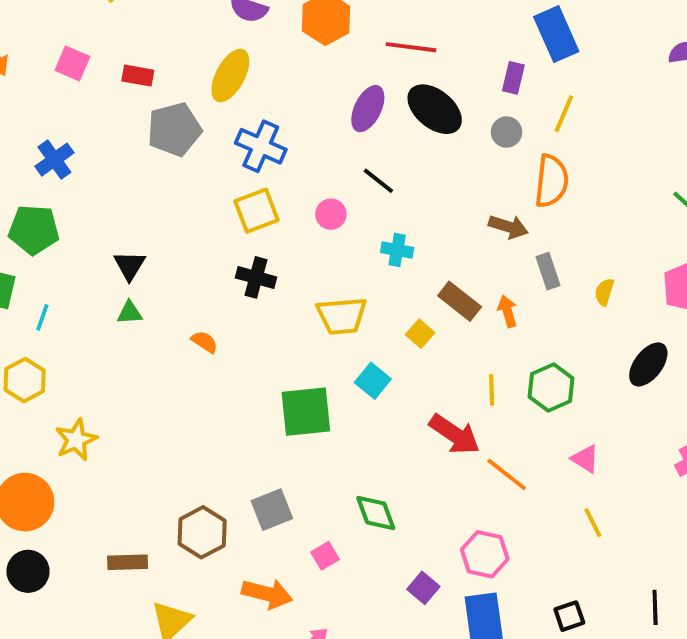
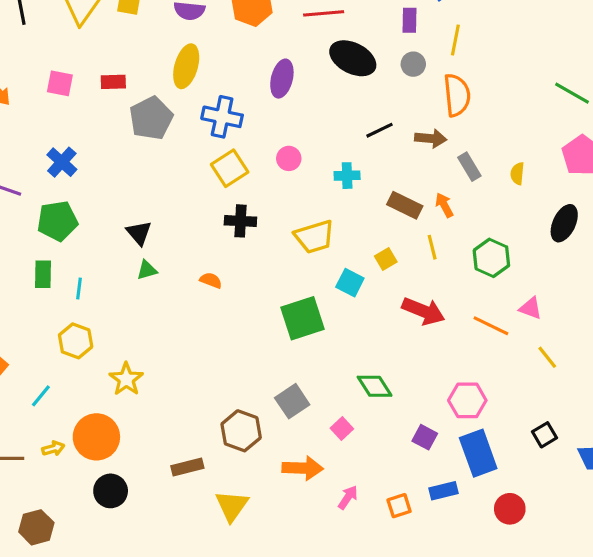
purple ellipse: (368, 109) -> (282, 79), moved
black line: (378, 181) -> (379, 130), moved, turned -52
yellow square: (420, 334) -> (386, 259), moved, turned 30
yellow line: (492, 390) -> (432, 247), moved
orange line: (507, 474) -> (491, 326), moved

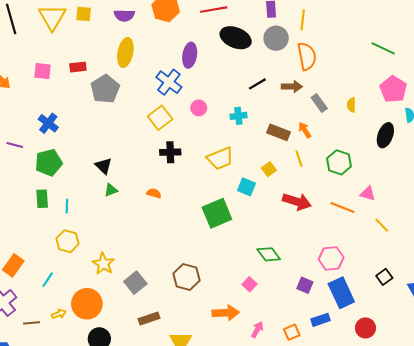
gray circle: (413, 64) -> (276, 38), size x1.5
blue cross: (222, 117) -> (169, 82), moved, turned 30
gray square: (292, 401) -> (135, 283), moved
brown hexagon: (241, 431) -> (186, 277), moved

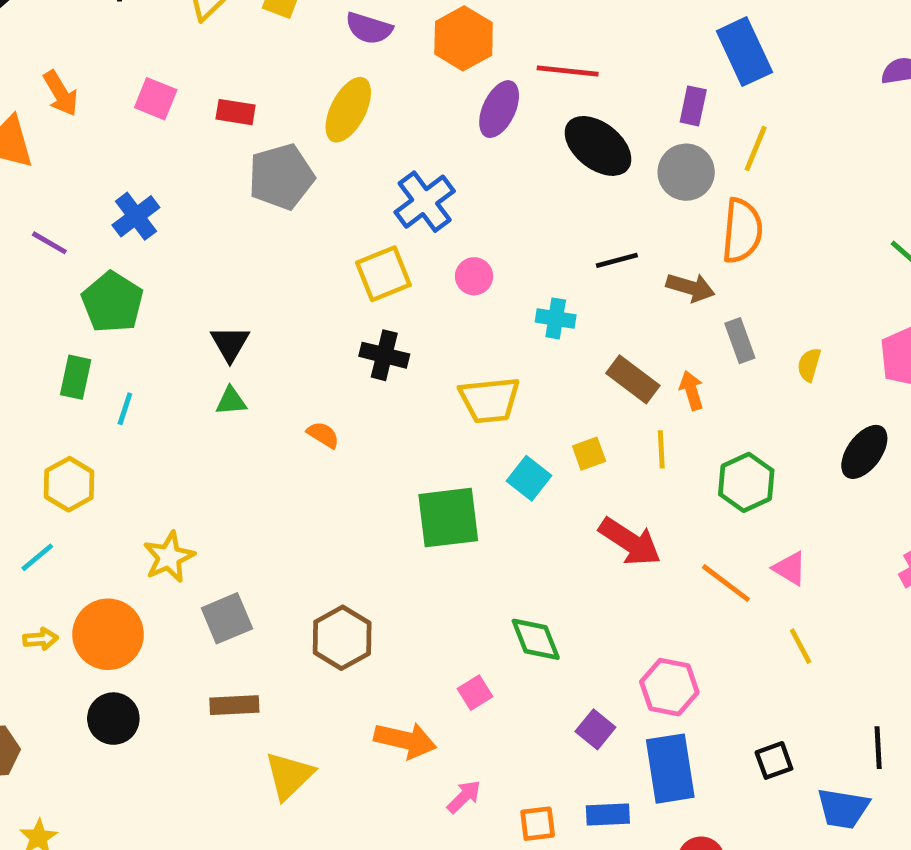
purple ellipse: (190, 55) -> (499, 109), moved
green pentagon: (49, 163) -> (112, 302), turned 30
yellow hexagon: (68, 241) -> (69, 484), moved

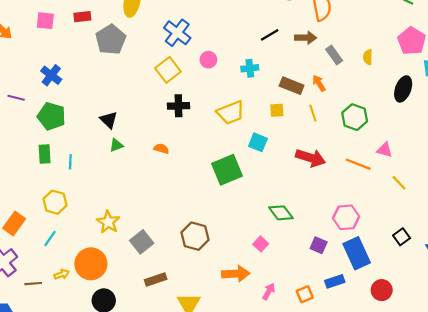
yellow square: (589, 454) -> (277, 110), moved, turned 32

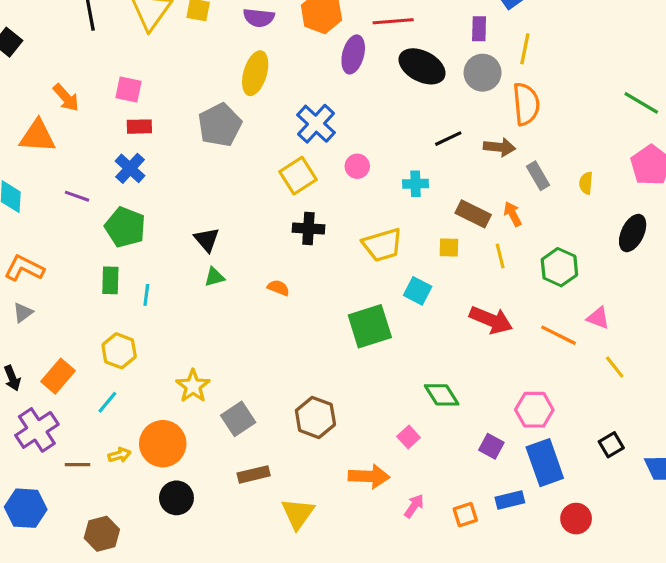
red rectangle: (82, 17) -> (139, 127), moved

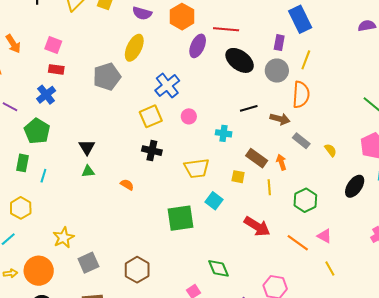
gray rectangle: (538, 176) -> (301, 141), turned -30
yellow semicircle: (586, 183) -> (331, 150), turned 128

